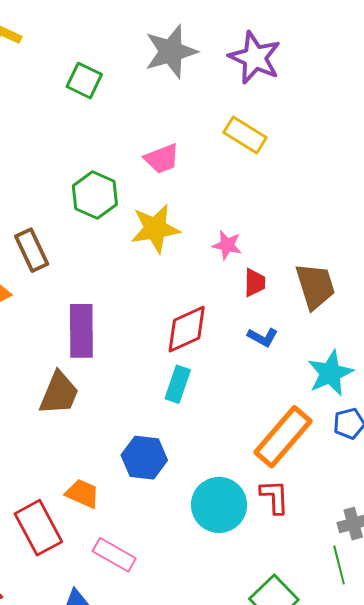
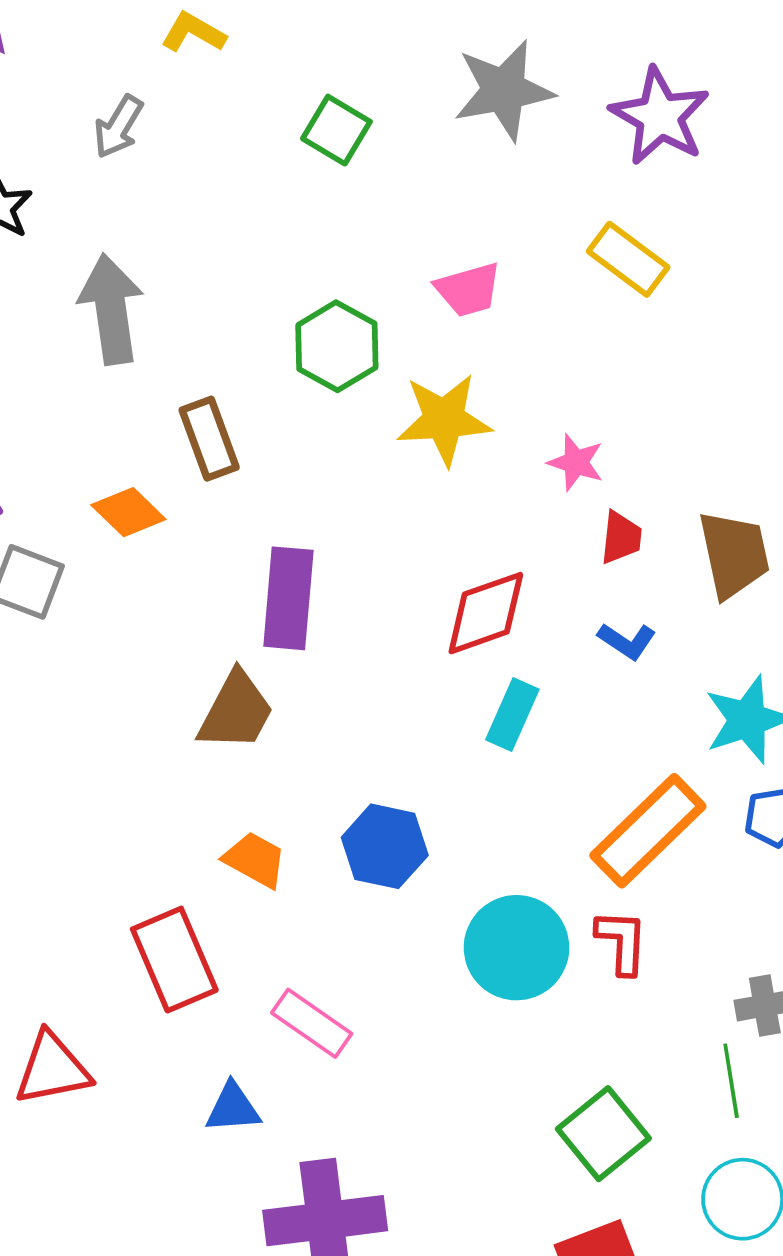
cyan rectangle: (178, 384) -> (512, 715), moved
orange trapezoid: (82, 493) -> (255, 860), moved

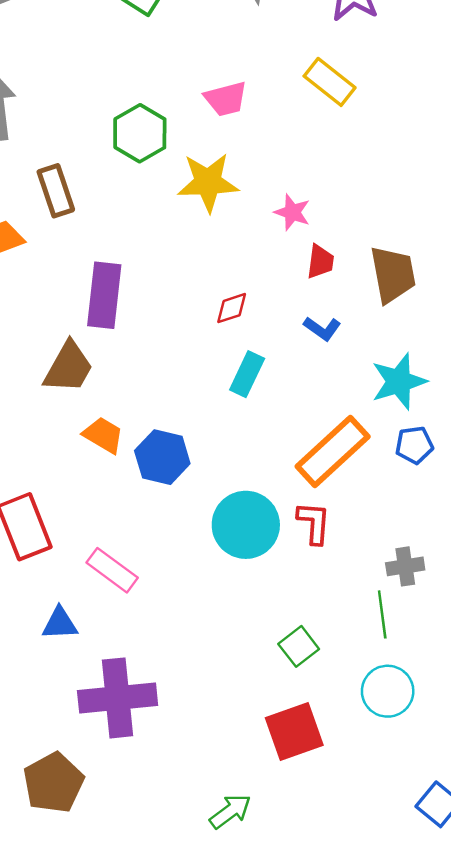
red diamond: (486, 613) -> (232, 308), size x0.6
orange trapezoid: (255, 860) -> (103, 435), moved
green square: (603, 1134) -> (299, 646), size x0.7

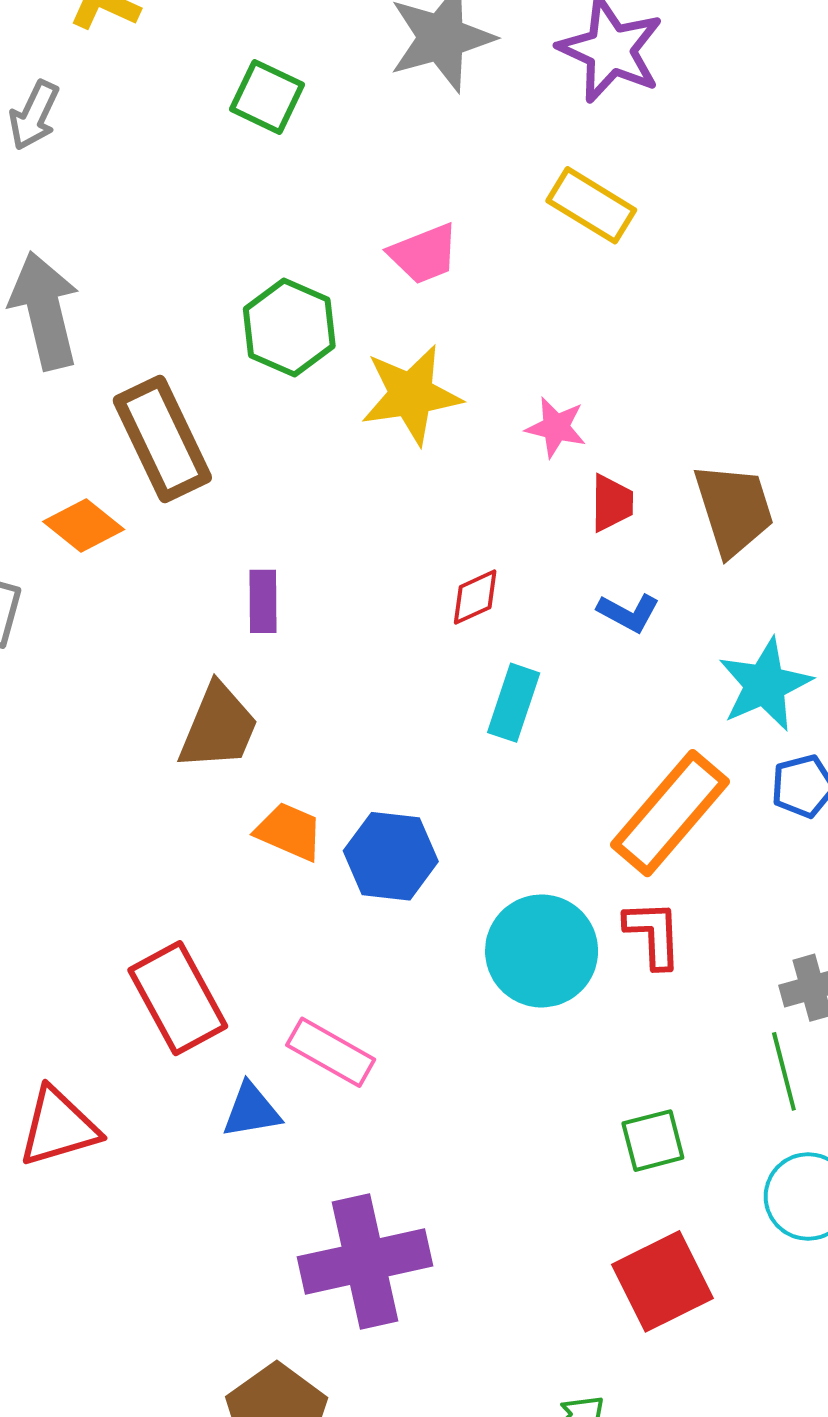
brown rectangle: (56, 191) -> (162, 439), size x1.4
purple rectangle: (104, 295) -> (263, 601), size x0.6
blue triangle: (60, 624) -> (251, 1110), moved
green square: (299, 646) -> (653, 1141), turned 30

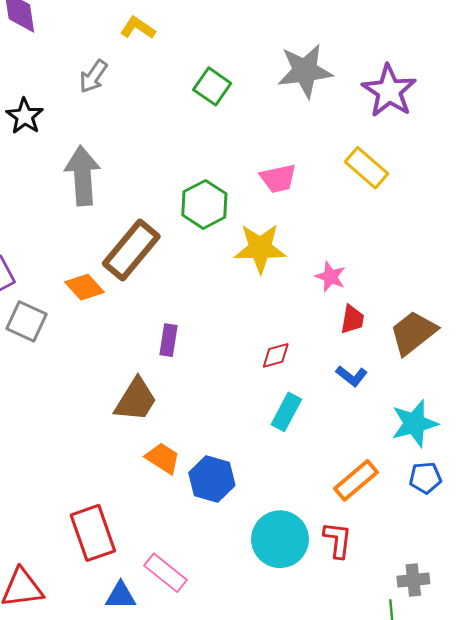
brown rectangle: (162, 439) -> (131, 250), turned 56
brown trapezoid: (734, 509) -> (413, 333), turned -120
orange rectangle: (670, 813) -> (356, 480), size x0.7

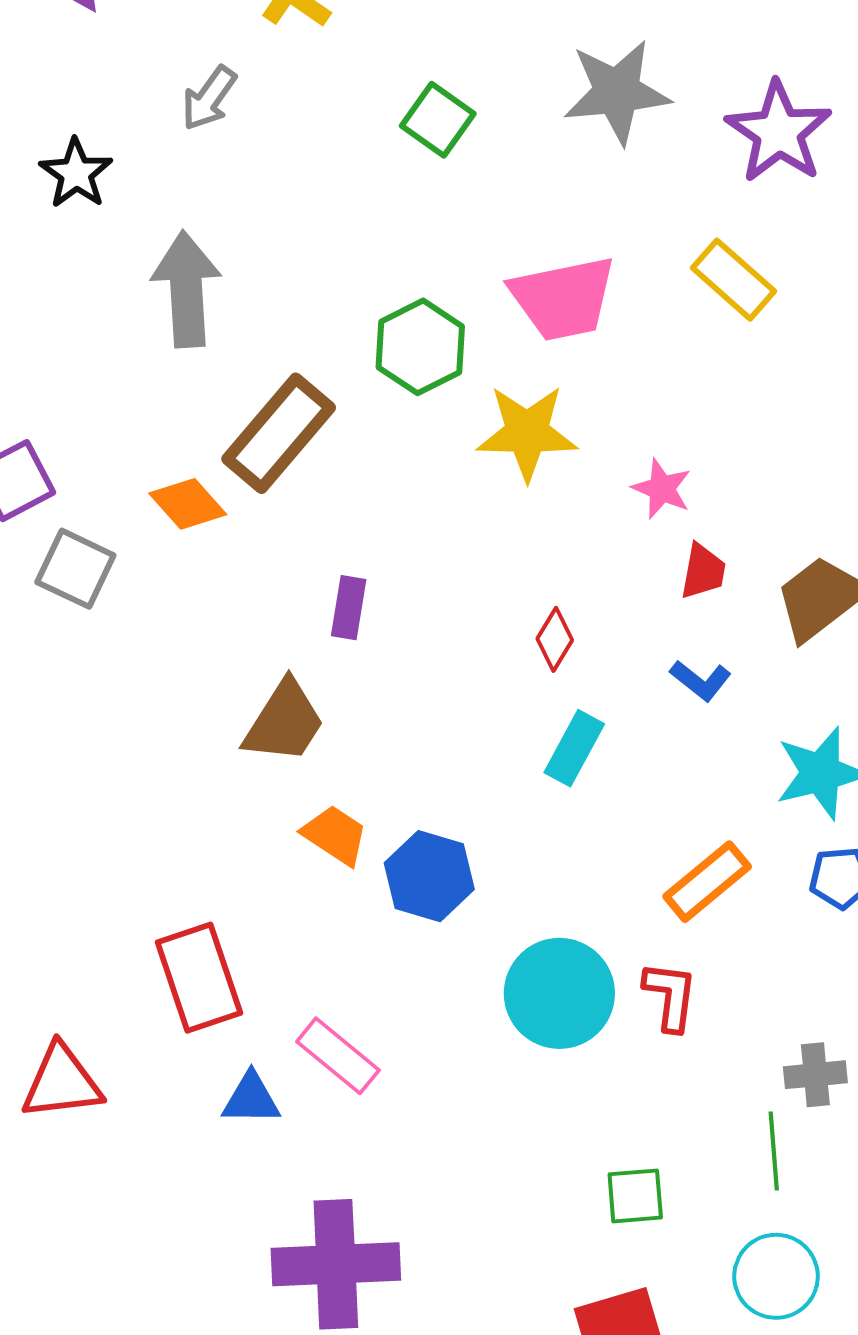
pink trapezoid: (278, 178) -> (563, 298), size x1.5
red diamond: (276, 355) -> (555, 639), turned -44

